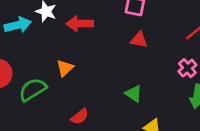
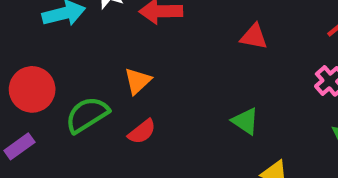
red semicircle: (80, 117) -> (142, 132), moved

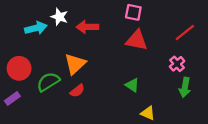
red triangle: (254, 37) -> (137, 40), size x1.5
orange triangle: (138, 81) -> (75, 64), size x1.5

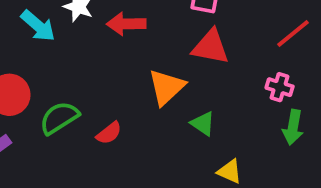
cyan arrow: (36, 28) -> (38, 26), turned 55
orange triangle: (75, 64) -> (166, 87), moved
pink cross: (177, 64) -> (280, 87), turned -32

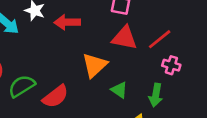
red line: (293, 33) -> (160, 39), moved
green arrow: (293, 127) -> (156, 95), moved
red semicircle: (109, 133) -> (56, 96), size x1.5

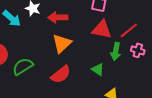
orange triangle: (95, 65) -> (62, 43), moved
green arrow: (156, 95) -> (116, 51), moved
red semicircle: (56, 96) -> (61, 74), moved

